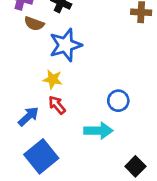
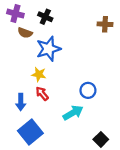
blue arrow: (28, 116) -> (21, 102), turned 133
cyan arrow: (98, 131) -> (73, 113), turned -30

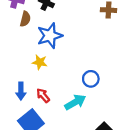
brown semicircle: (25, 33) -> (25, 19), turned -96
red arrow: (42, 94) -> (43, 95), moved

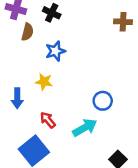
blue star: (50, 36) -> (55, 51), size x0.7
blue arrow: (21, 91) -> (17, 98), moved

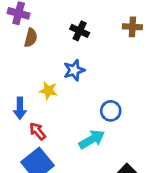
black cross: (52, 13) -> (80, 31), moved
blue star: (55, 51) -> (74, 70), moved
red arrow: (48, 120) -> (38, 131), moved

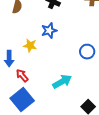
blue circle: (111, 111) -> (87, 52), moved

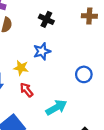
red arrow: (22, 76) -> (26, 90), moved

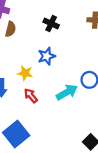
cyan arrow: (56, 108) -> (67, 92), moved

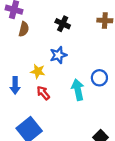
cyan arrow: (67, 92) -> (78, 90), turned -72

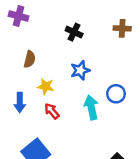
brown semicircle: (24, 29) -> (30, 59), moved
blue star: (58, 55) -> (80, 70), moved

